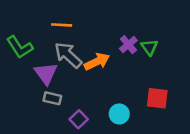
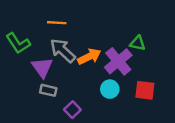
purple cross: (128, 45) -> (118, 61), moved, size x1.6
green triangle: (149, 47) -> (138, 43), turned -42
cyan circle: (119, 114) -> (110, 89), moved

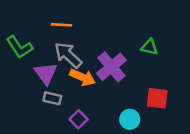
orange arrow: (89, 57) -> (83, 77), moved, turned 50
purple cross: (118, 61) -> (111, 67), moved
cyan circle: (110, 89) -> (130, 119), moved

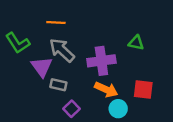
purple cross: (111, 67) -> (101, 61), turned 32
orange arrow: (83, 77) -> (106, 90), moved
gray rectangle: (52, 98) -> (58, 85), moved

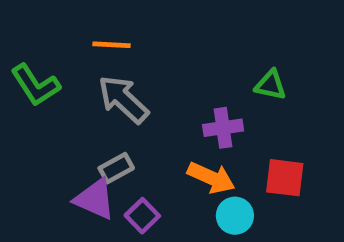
purple cross: (101, 61) -> (223, 128), moved, size x0.7
purple triangle: (42, 67) -> (95, 199), moved, turned -30
gray rectangle: (58, 85) -> (116, 168), turned -42

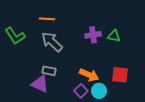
purple cross: (223, 128) -> (93, 35), moved
gray rectangle: (116, 168) -> (49, 71), turned 40
purple square: (142, 216) -> (81, 91), moved

